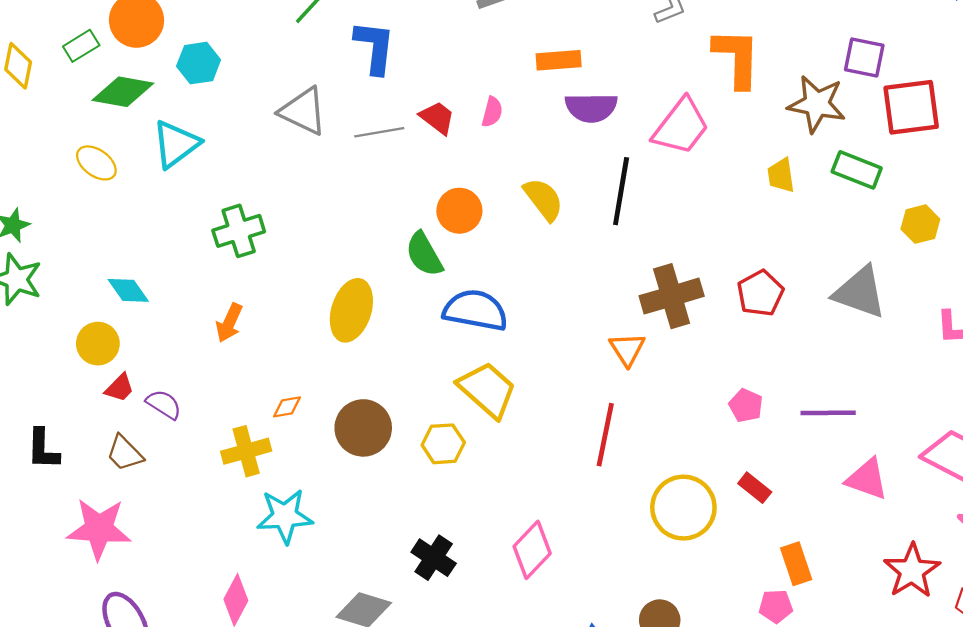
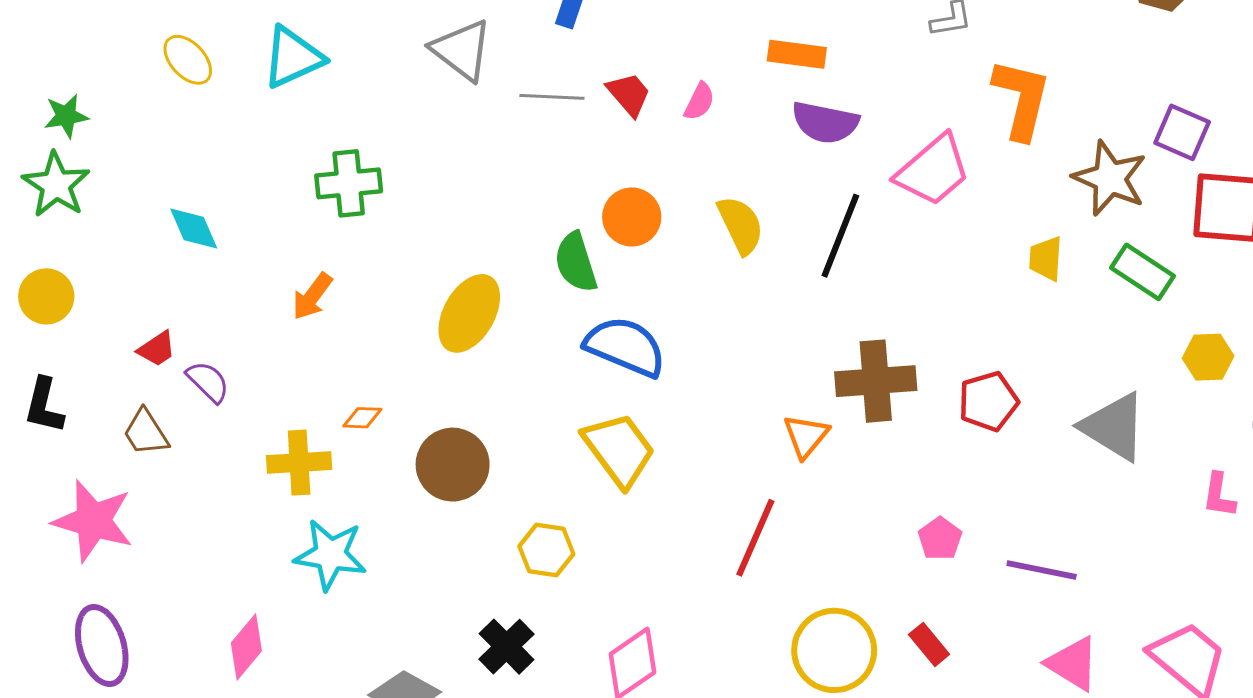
yellow circle: (98, 344) -> (46, 296), moved
yellow hexagon: (443, 444) -> (546, 550), moved

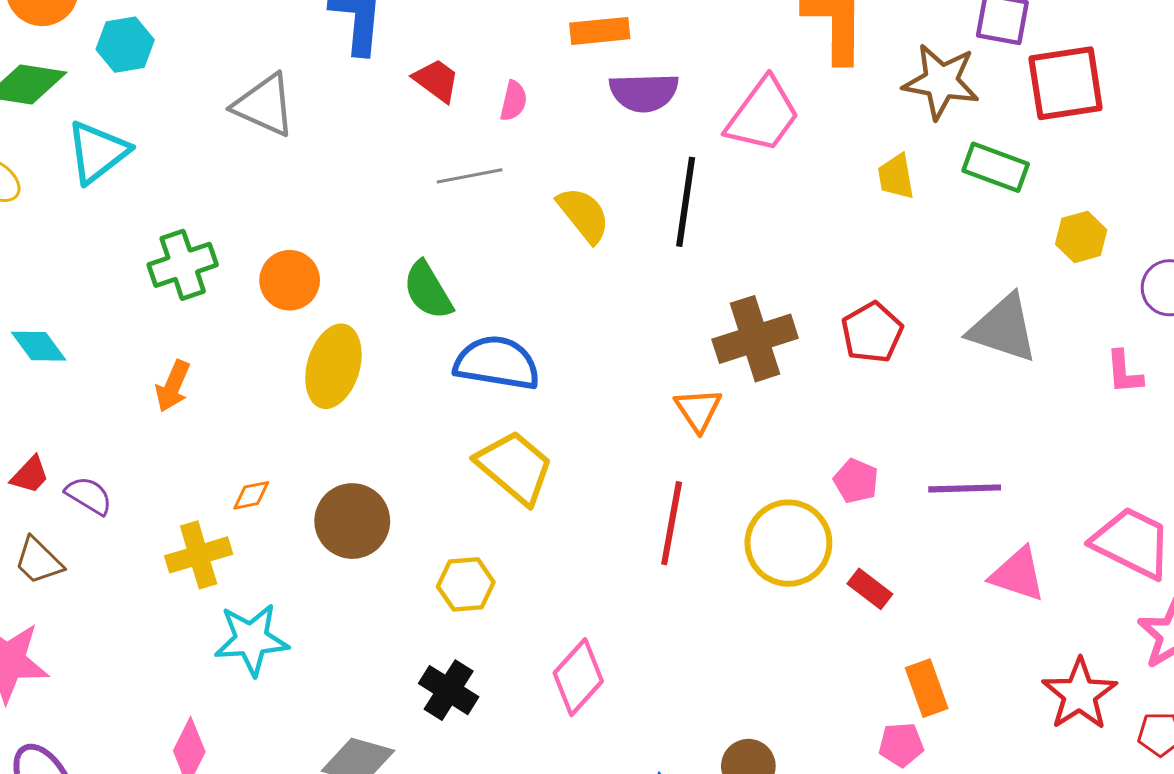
red trapezoid: (629, 94) -> (436, 80), moved
gray line: (552, 97) -> (470, 176), moved
orange circle: (632, 217) -> (290, 280), moved
yellow circle: (834, 650) -> (788, 543), moved

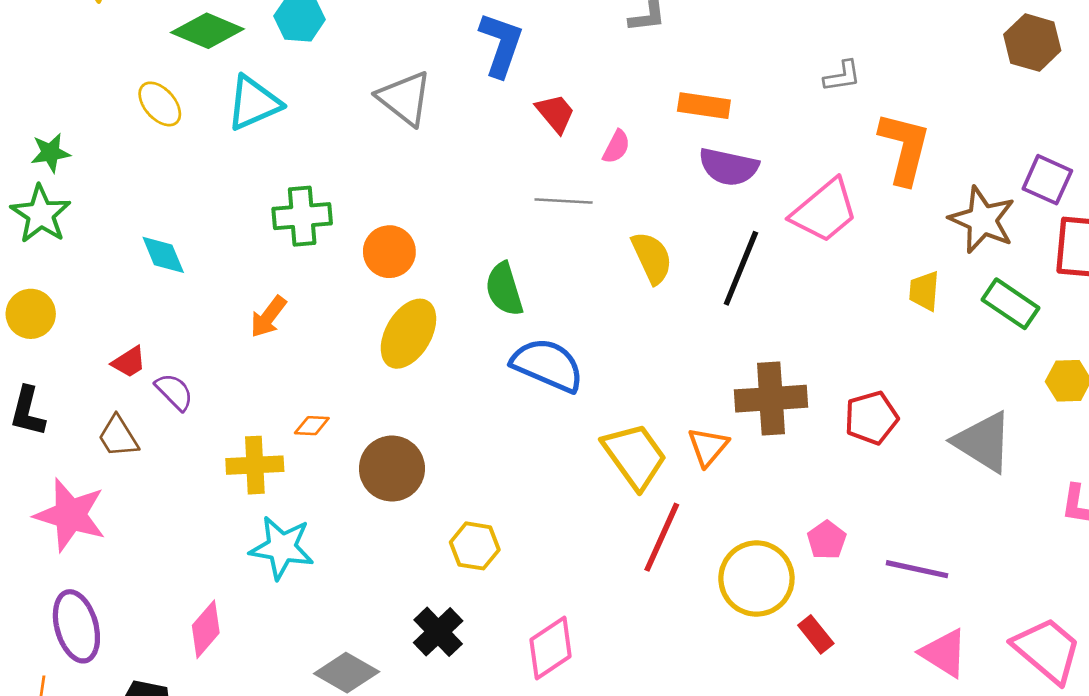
yellow trapezoid: (515, 467) -> (635, 456), moved

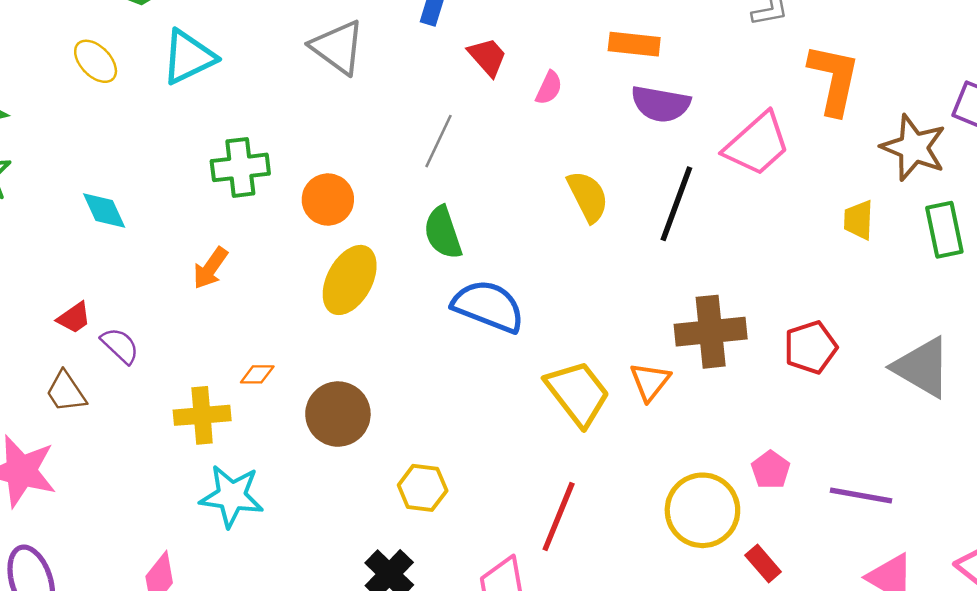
gray line: (564, 201) -> (439, 141), moved, turned -66
green rectangle: (1010, 304) -> (944, 230), turned 46
red line: (662, 537) -> (559, 517), moved

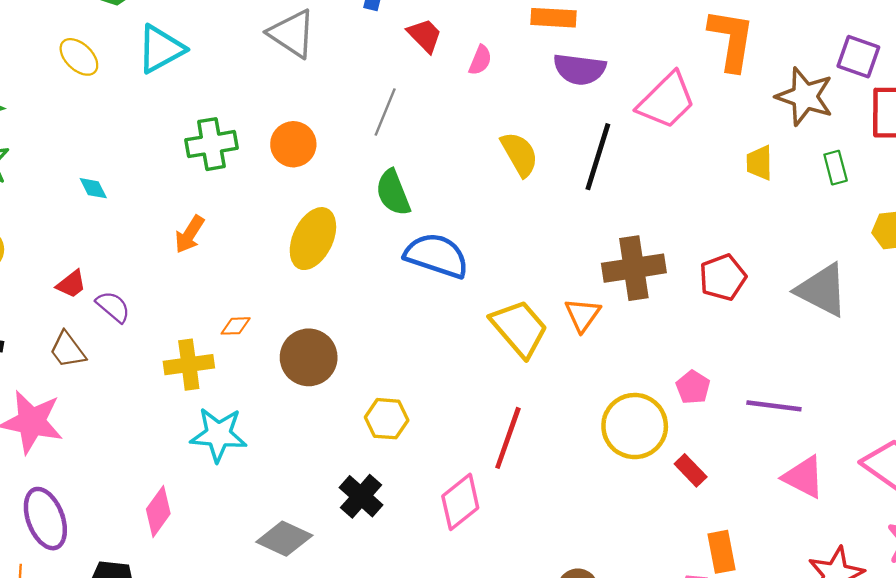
orange circle: (328, 199) -> (293, 144), moved
cyan diamond: (104, 210) -> (93, 188), size x0.7
green rectangle: (944, 230) -> (836, 168), size x0.7

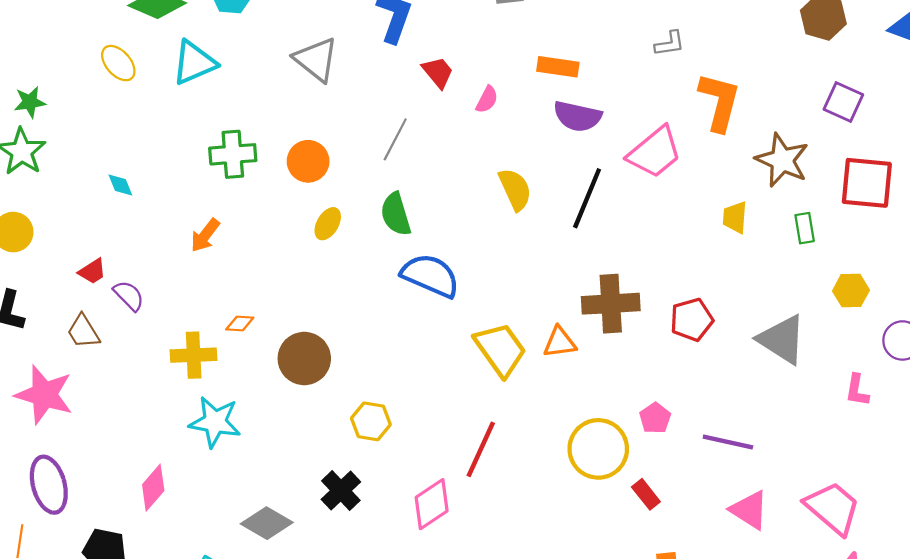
purple square: (858, 57) -> (843, 102), moved
yellow ellipse: (313, 239) -> (328, 224), moved, size x0.6
orange triangle: (583, 315) -> (560, 342), turned 42

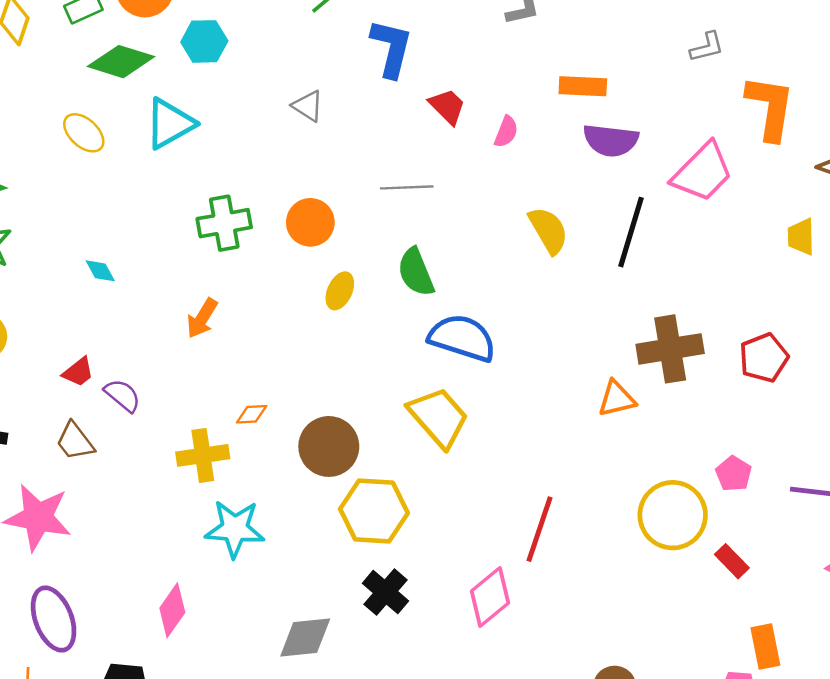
gray triangle: (316, 59) -> (308, 106), size x0.6
gray line: (395, 139) -> (407, 187), turned 66
yellow trapezoid: (500, 349) -> (439, 417), moved
yellow hexagon: (371, 421) -> (374, 511), moved, size x1.5
gray diamond: (267, 523) -> (305, 638), turned -30

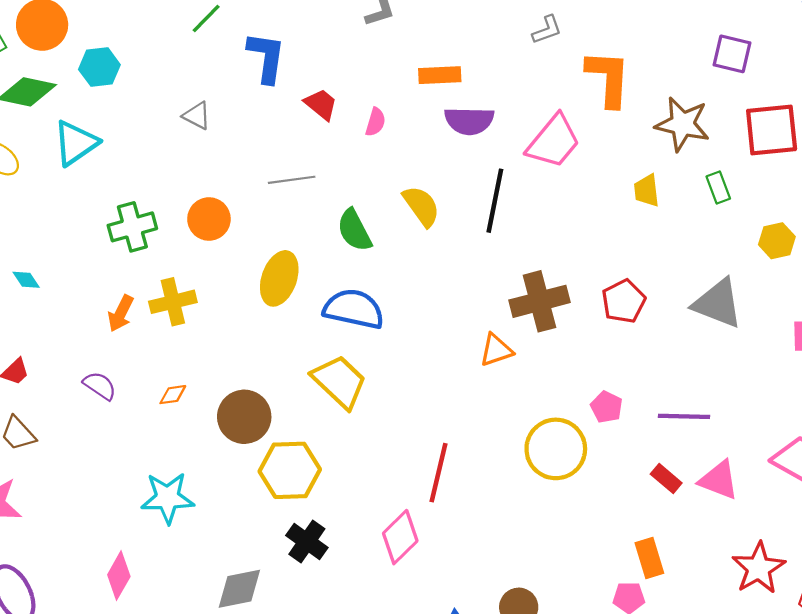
green semicircle: (416, 272) -> (354, 230), moved
yellow ellipse: (340, 291) -> (279, 278), moved, size x1.6
purple semicircle: (123, 395) -> (100, 386), moved
yellow cross: (203, 455) -> (173, 302), moved
red rectangle: (732, 561) -> (666, 479), moved

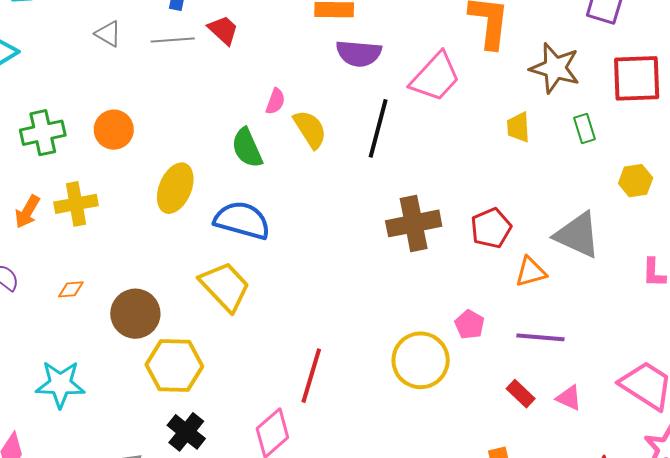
pink semicircle: (375, 122) -> (275, 101), moved
gray line: (292, 180) -> (173, 40), moved
orange triangle: (496, 350) -> (531, 272), moved
pink triangle: (719, 480) -> (569, 398), size x0.7

